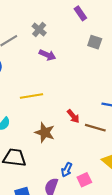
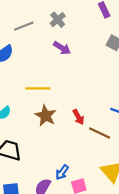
brown star: (45, 132) -> (46, 116), moved

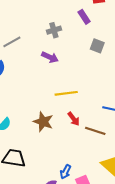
gray cross: (58, 20) -> (54, 30), moved, turned 32
yellow line: (38, 88) -> (66, 93), moved

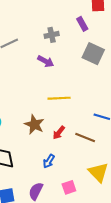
gray square: (97, 46) -> (93, 54), size x1.5
red arrow: (74, 119) -> (59, 133), moved, turned 72
blue arrow: (65, 172) -> (49, 161), moved

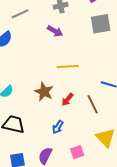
gray square: (93, 54) -> (101, 24), turned -35
brown line: (85, 137) -> (93, 104), turned 42

